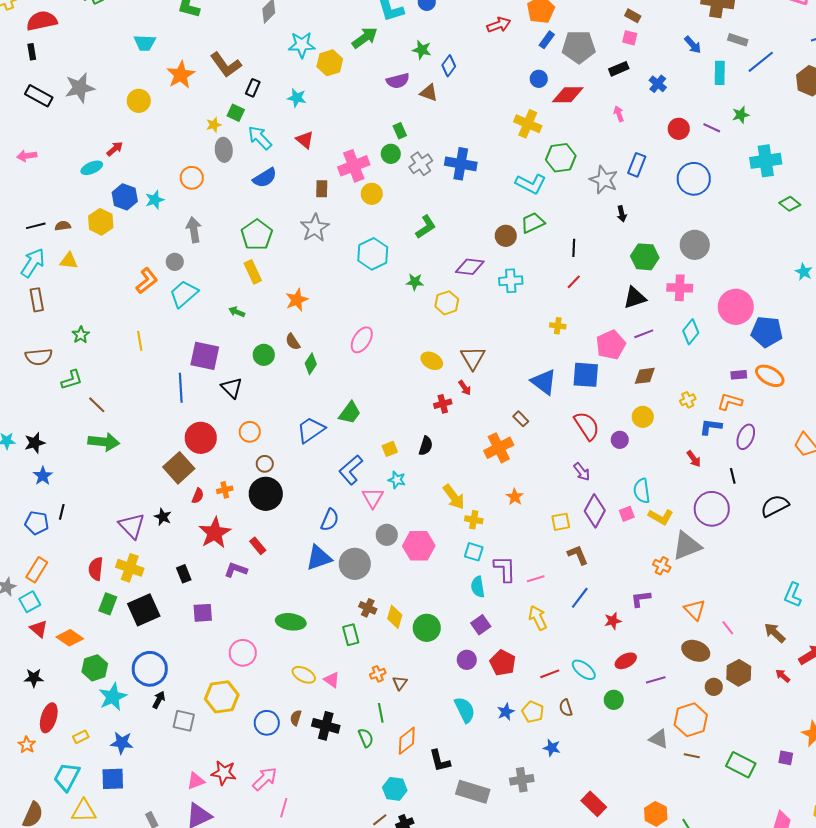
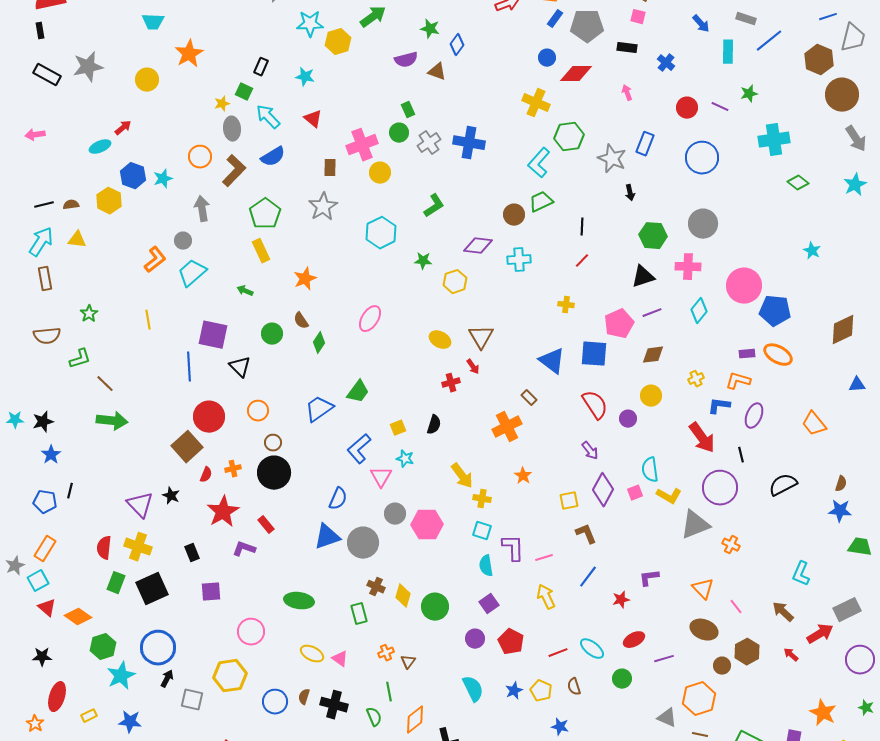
brown L-shape: (226, 65) -> (234, 171), moved, turned -100
black rectangle: (619, 69) -> (627, 48), turned 30
cyan L-shape: (531, 184) -> (539, 163), turned 104
red arrow: (694, 459) -> (702, 438), size x1.8
orange cross: (662, 566) -> (731, 545), moved

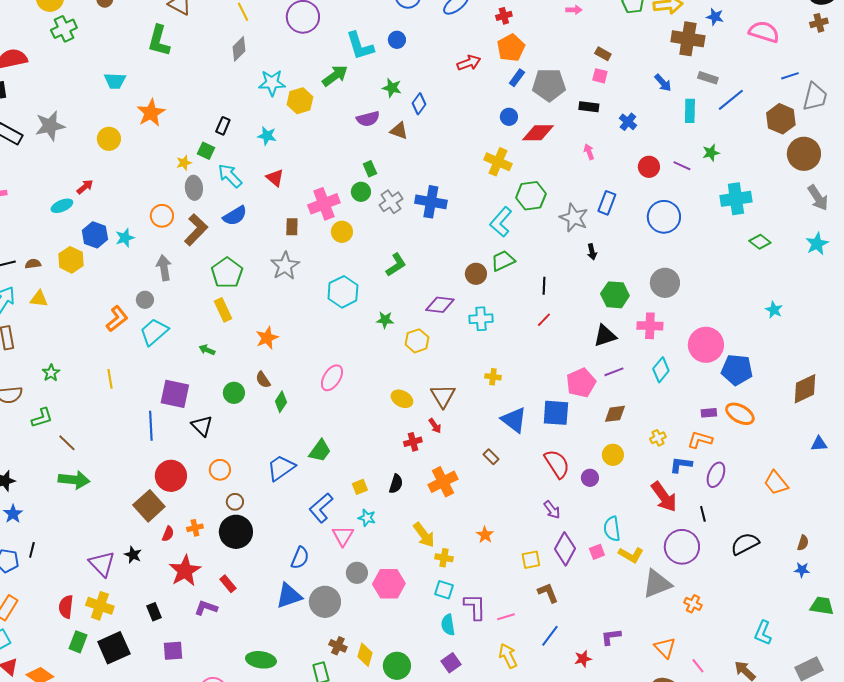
yellow cross: (566, 305) -> (493, 377), moved
orange cross: (507, 427) -> (443, 482), moved
blue star: (840, 511) -> (802, 570), size x0.7

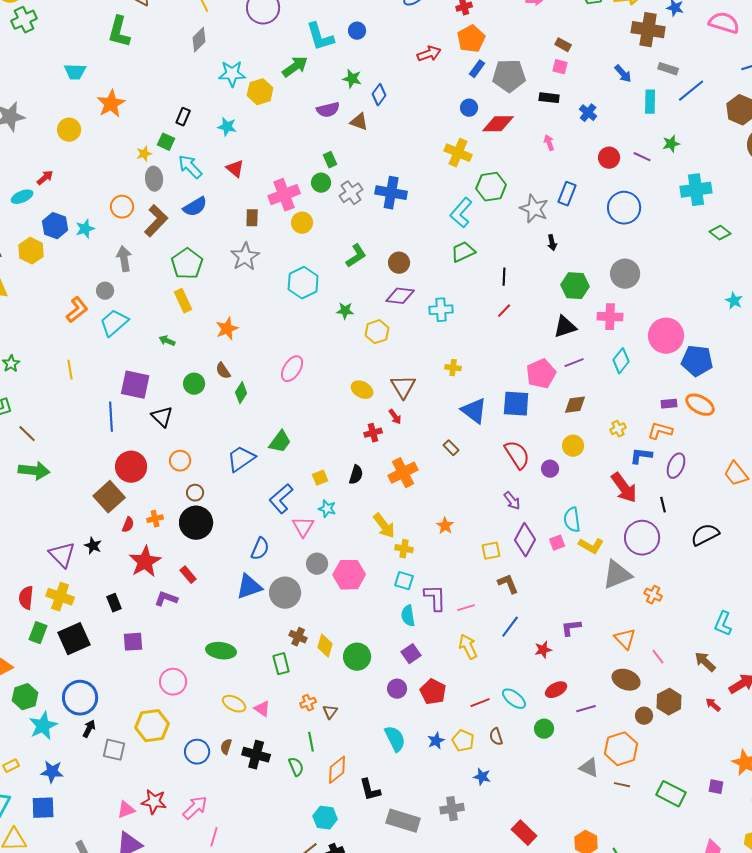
brown circle: (476, 274) -> (399, 263), moved

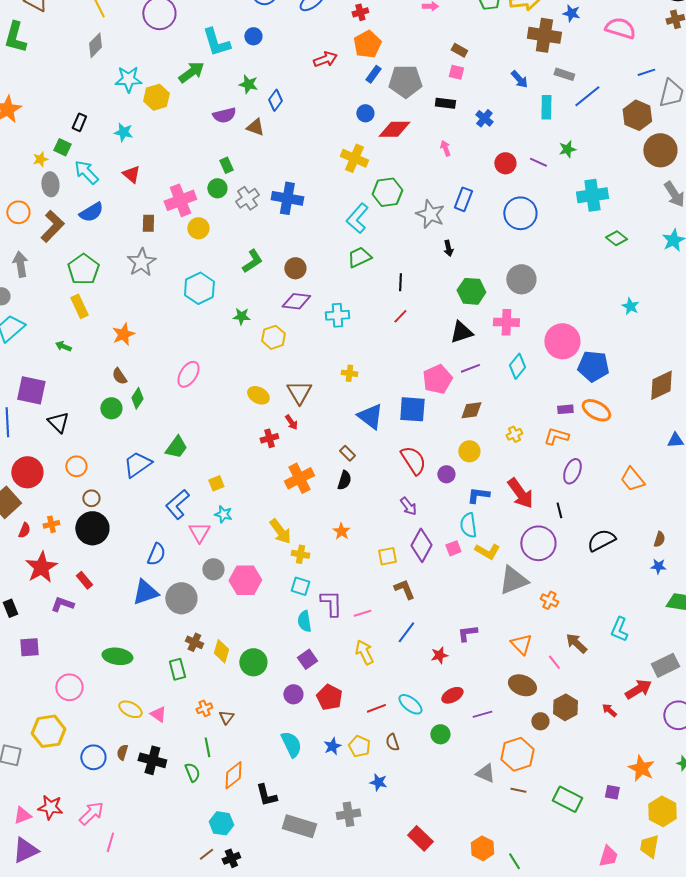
green circle: (194, 384) -> (111, 408), moved
blue L-shape: (641, 456) -> (478, 495), moved
black semicircle: (356, 475) -> (344, 480), moved
brown arrow: (705, 662) -> (576, 643), moved

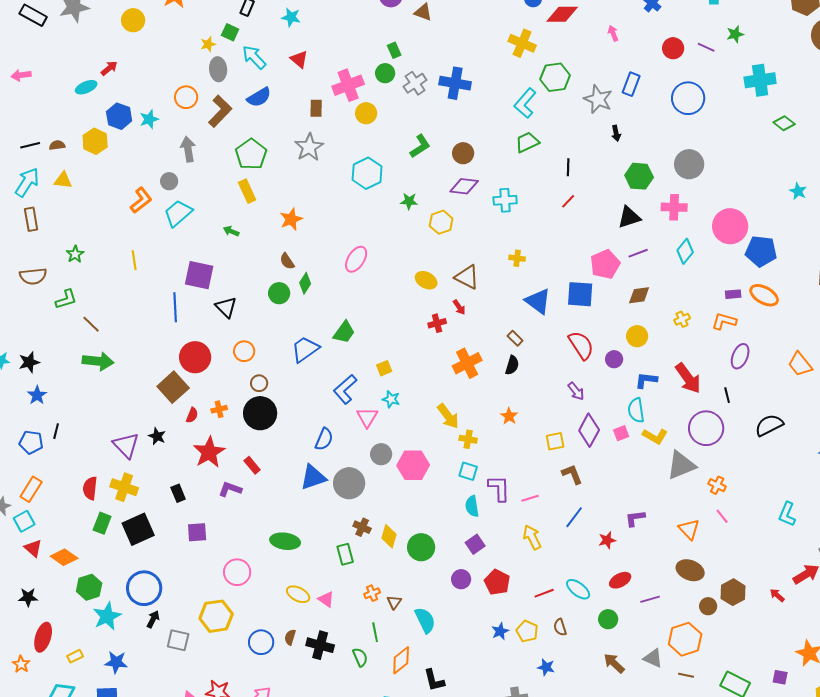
brown triangle: (299, 392) -> (467, 277), turned -32
brown arrow: (576, 643) -> (614, 663), moved
pink line: (554, 662) -> (722, 516), moved
cyan semicircle: (291, 744) -> (425, 620), moved

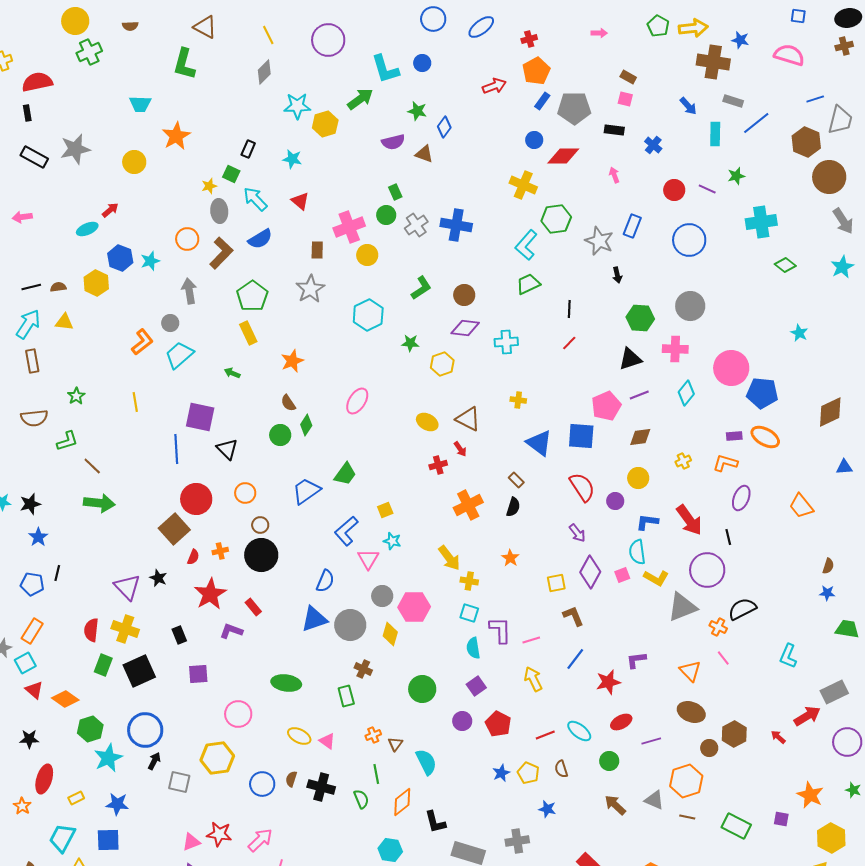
black semicircle: (769, 425) -> (742, 609), moved
yellow diamond: (389, 536) -> (390, 634), moved
red star: (607, 540) -> (608, 682), size x1.4

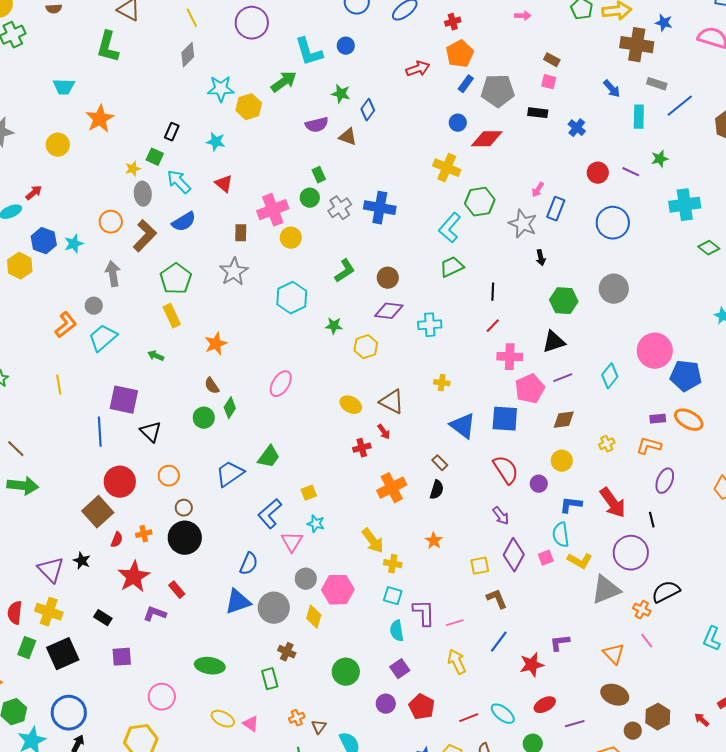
pink arrow: (614, 175) -> (538, 190), moved, turned -126
pink cross: (675, 349) -> (510, 357), moved
black rectangle: (179, 635) -> (103, 618), turned -36

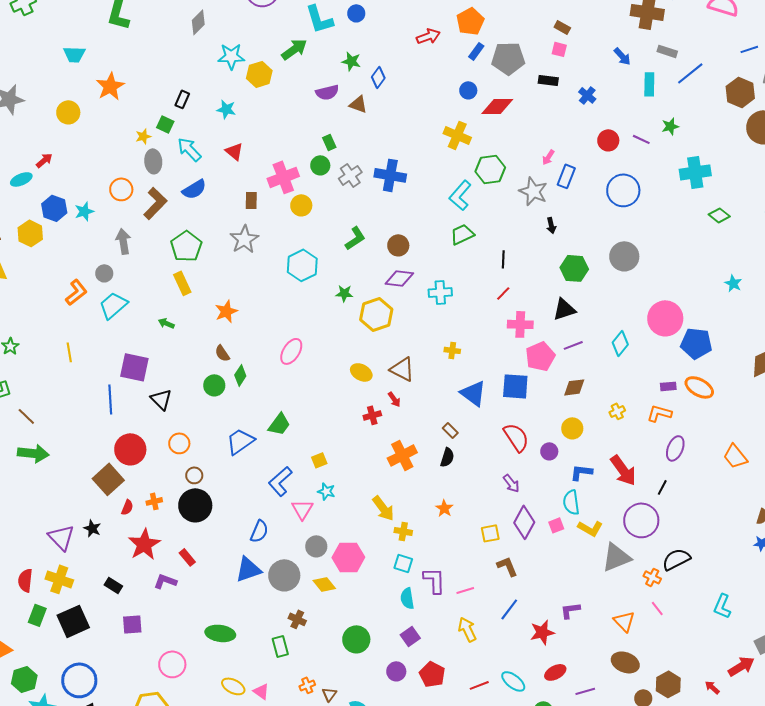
yellow hexagon: (366, 347) -> (376, 314), size x1.4
black line: (652, 520) -> (662, 487), turned 42
yellow diamond: (314, 617) -> (324, 584), turned -55

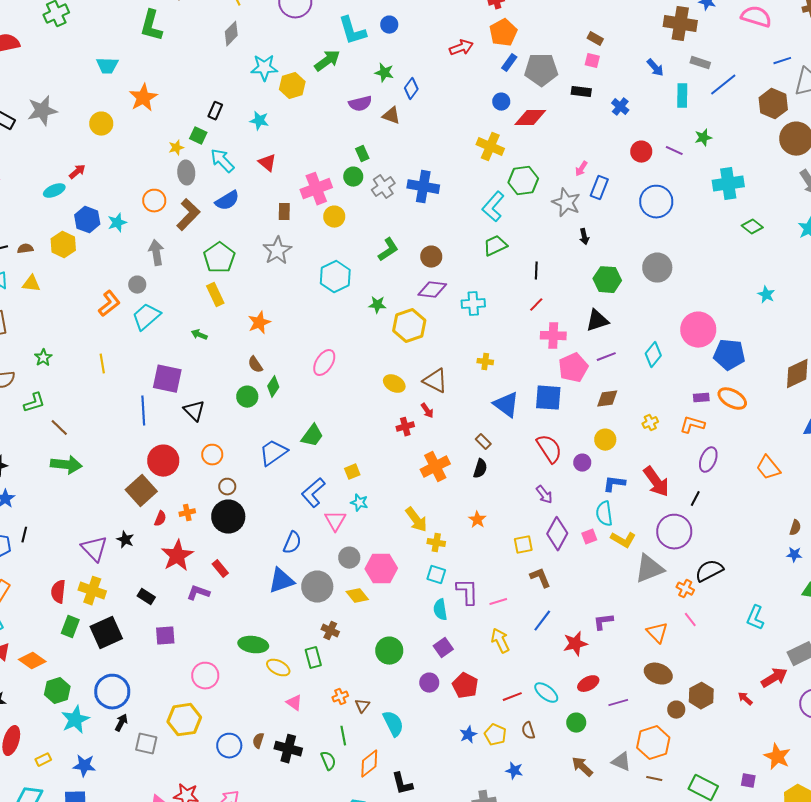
yellow ellipse: (233, 686) -> (278, 668), moved

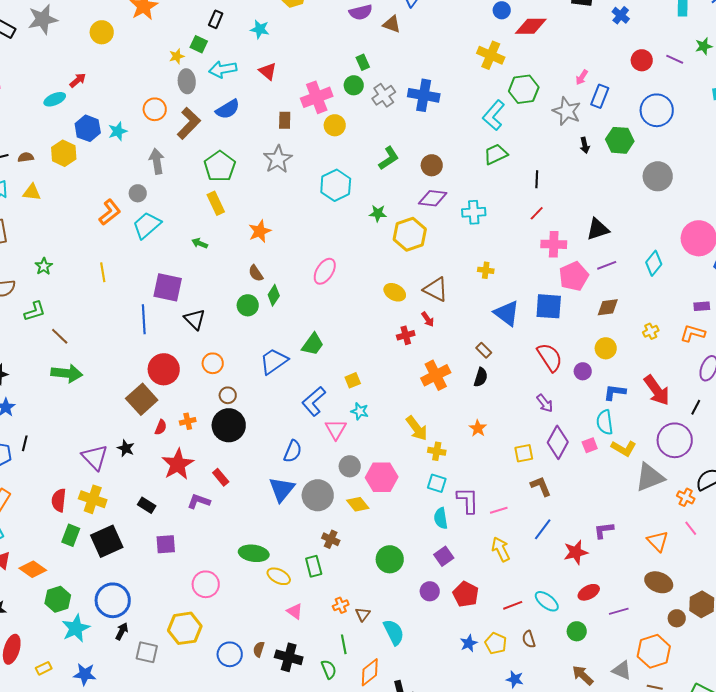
cyan arrow: (222, 161) -> (223, 69), turned -56
green hexagon: (607, 280) -> (620, 140), moved
blue triangle: (281, 581) -> (282, 489), turned -32

